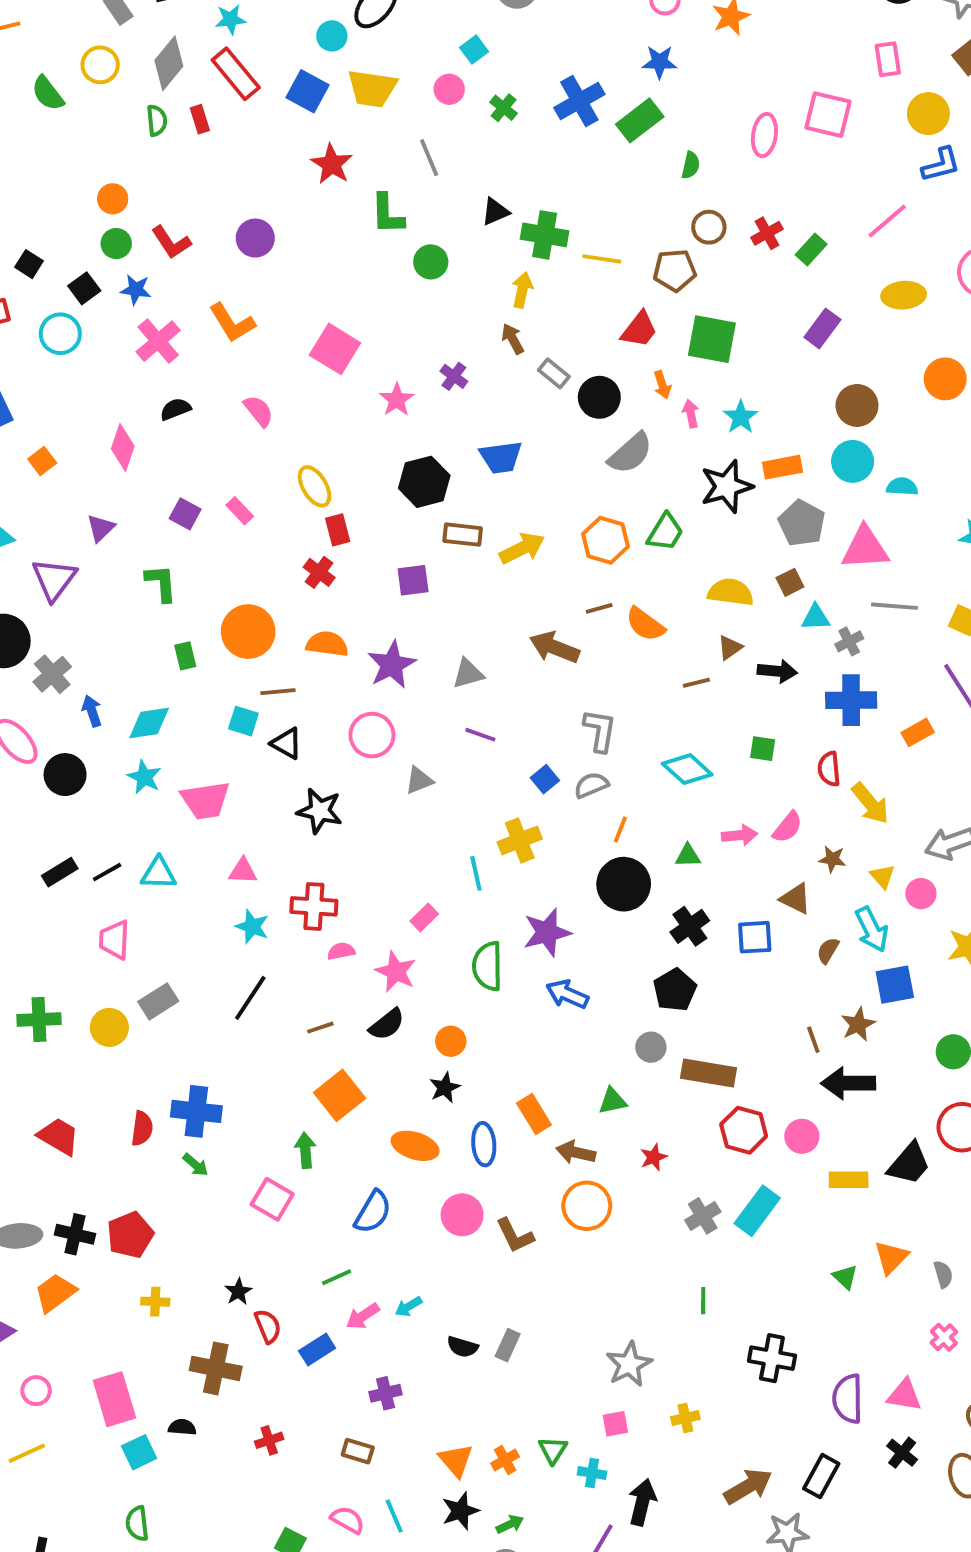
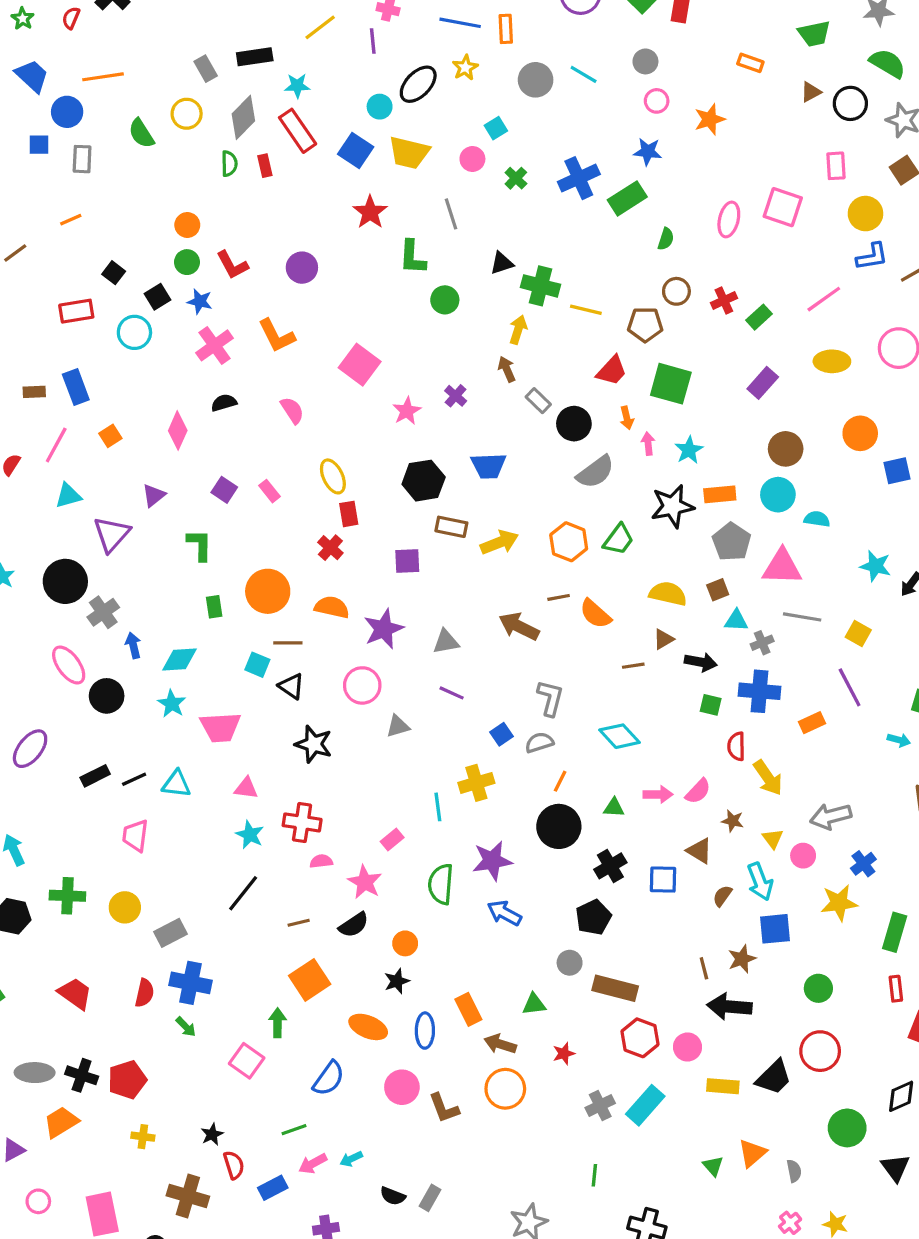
green square: (763, 749) -> (711, 705), moved
gray rectangle: (158, 1001) -> (170, 933), moved

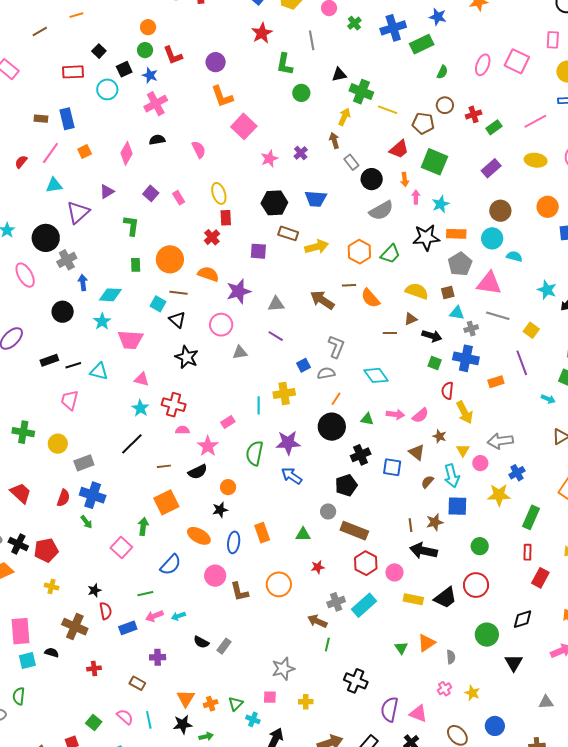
orange L-shape: (277, 336) -> (222, 96), moved
pink ellipse: (69, 665) -> (25, 275), moved
brown arrow: (500, 1044) -> (317, 621), moved

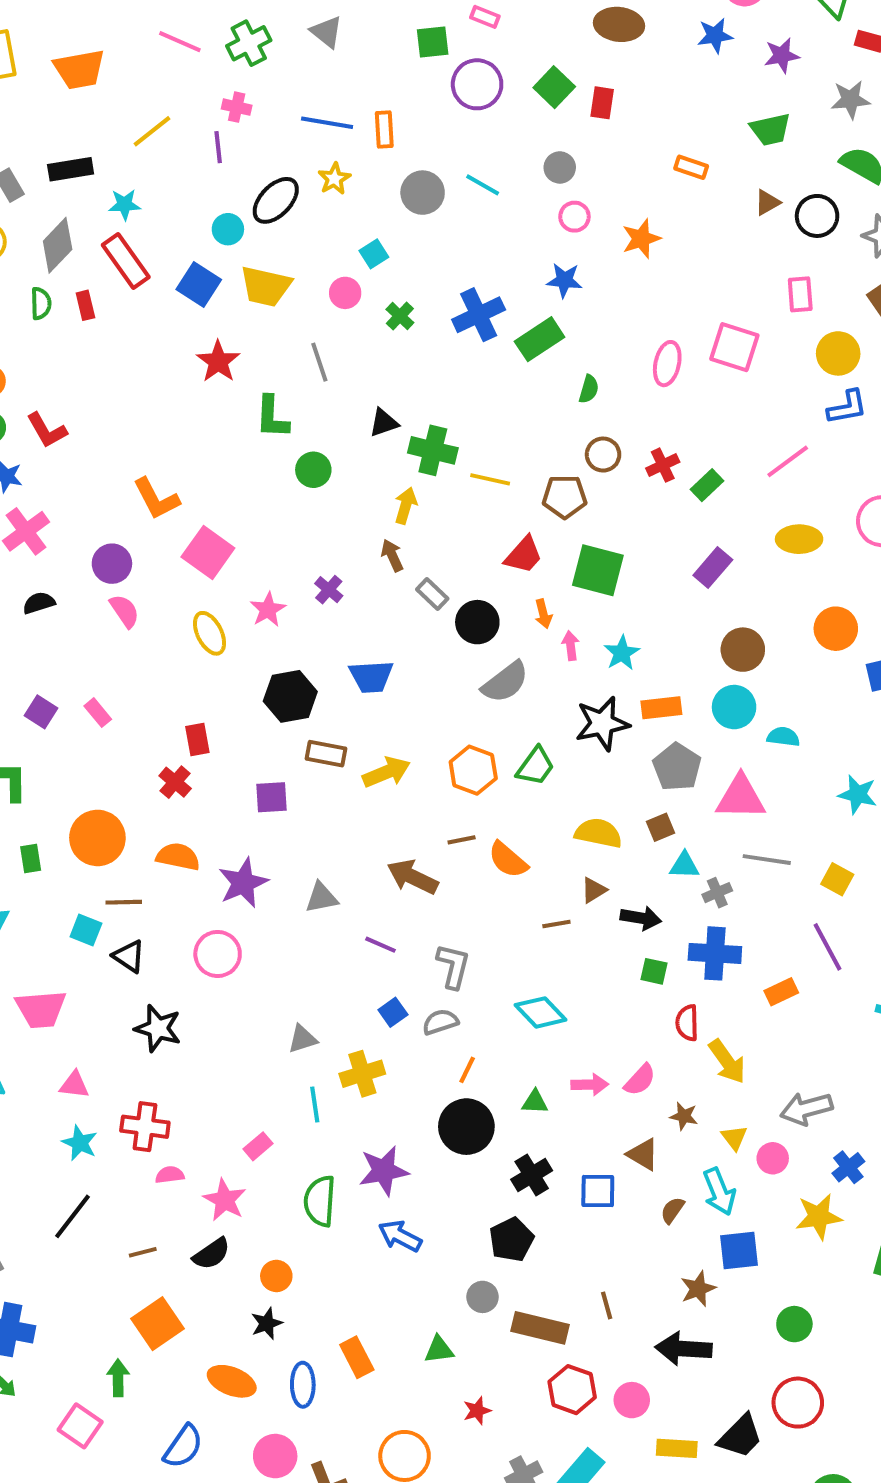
purple circle: (216, 62) -> (112, 564), moved
yellow ellipse: (219, 193) -> (210, 633), moved
purple line: (276, 336) -> (380, 945), moved
gray triangle: (240, 352) -> (302, 1039), moved
brown line: (411, 525) -> (607, 1305), moved

